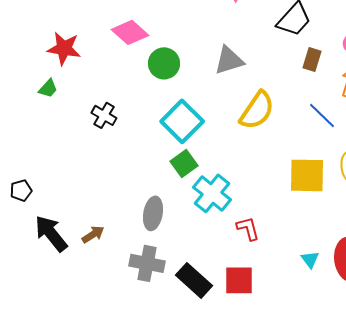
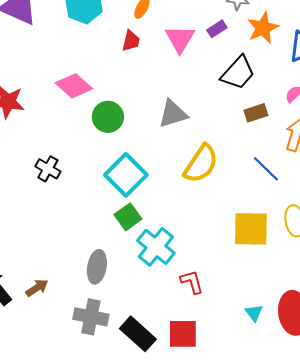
brown rectangle: (312, 59) -> (256, 113), turned 55

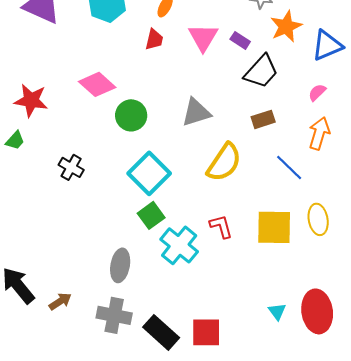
purple rectangle: (217, 29) -> (240, 40), moved, turned 66
brown rectangle: (256, 113) -> (263, 119), moved
red L-shape: (192, 282) -> (221, 226), moved
brown arrow: (37, 288) -> (60, 301), moved

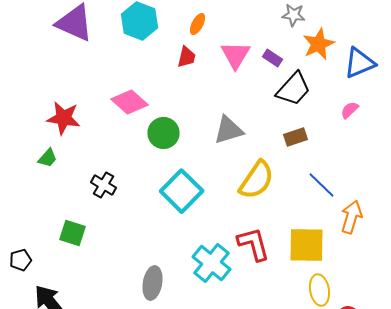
orange arrow: (319, 133) -> (352, 217), moved
green square: (151, 215) -> (72, 233), moved, turned -36
yellow ellipse: (318, 219) -> (320, 290), moved
red L-shape: (221, 226) -> (254, 244), size x1.4

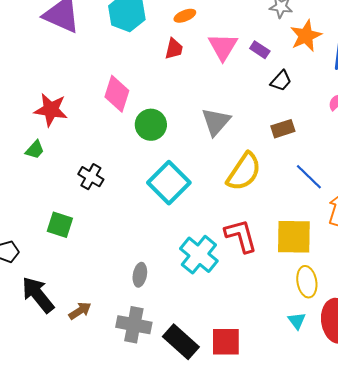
orange ellipse: (198, 24) -> (185, 16), turned 40
black trapezoid: (294, 89) -> (281, 81), size x0.6
pink diamond: (130, 102) -> (117, 94), turned 66
gray triangle: (228, 130) -> (216, 122), turned -32
gray ellipse: (152, 283) -> (140, 275), size x0.7

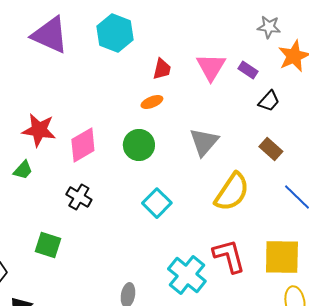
orange ellipse: (185, 16) -> (152, 102), moved
pink diamond: (117, 94) -> (83, 145), moved, turned 42
brown rectangle: (283, 129) -> (271, 149), turned 60
cyan square: (169, 183) -> (157, 203), size x0.7

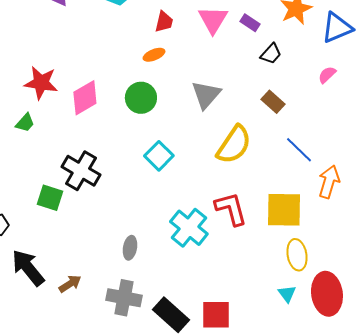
black cross: (79, 197) -> (81, 171), moved, size x1.5

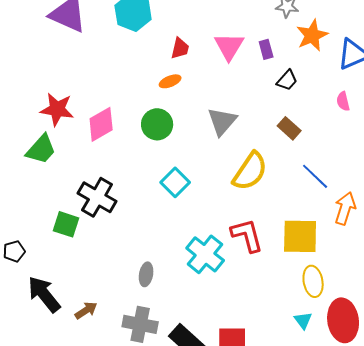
purple rectangle: (250, 23) -> (266, 49), turned 42
pink semicircle: (327, 75) -> (343, 101), turned -60
green trapezoid: (25, 123) -> (41, 149), size x1.6

